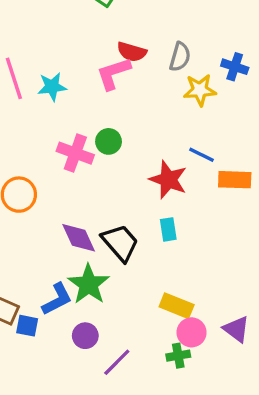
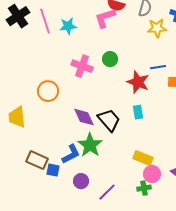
green circle: (109, 141) -> (110, 59), moved
blue line: (201, 155) -> (158, 67), turned -35
purple circle: (85, 336) -> (81, 181), moved

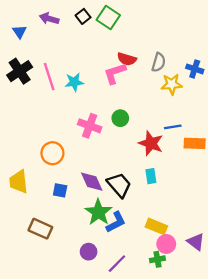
blue L-shape: (71, 154) -> (116, 222), moved
blue square: (53, 170) -> (60, 190), moved

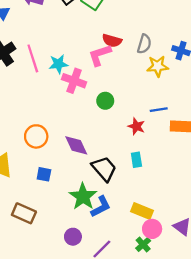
pink cross: (90, 126) -> (74, 81), moved
red star: (151, 143) -> (136, 126), size x0.7
purple diamond: (92, 182) -> (76, 145), moved
green cross: (157, 259) -> (143, 244), turned -32

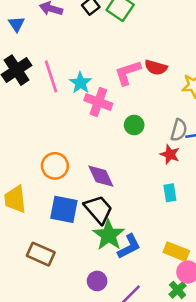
red semicircle: (112, 41) -> (156, 67), moved
gray semicircle: (144, 44) -> (179, 130), moved
cyan star: (58, 64) -> (80, 83), turned -30
black trapezoid: (104, 169) -> (98, 209), moved
blue square: (44, 174) -> (64, 209), size x1.6

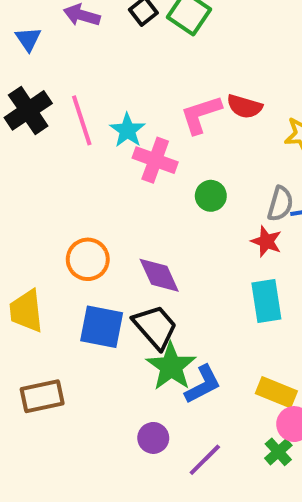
cyan rectangle: (170, 193) -> (266, 301), size x1.5
brown rectangle: (41, 254) -> (42, 396), moved, turned -36

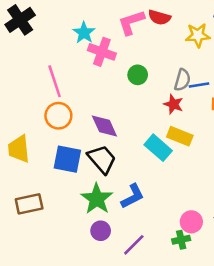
pink line: (82, 120) -> (55, 81), moved
cyan rectangle: (266, 301) -> (158, 148), moved, turned -40
green star: (171, 366) -> (97, 199), moved
yellow rectangle: (276, 392) -> (180, 136), moved
green cross: (278, 452) -> (181, 240), turned 30

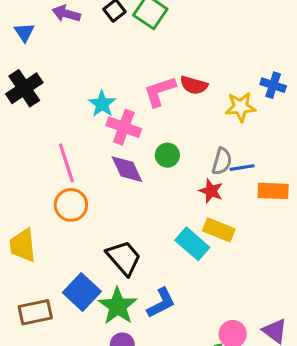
purple diamond: (104, 126) -> (127, 169), moved
blue square: (67, 159) -> (82, 292), moved, turned 32

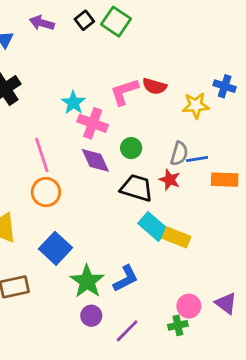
yellow rectangle: (219, 230) -> (176, 237), moved
black trapezoid: (124, 258) -> (137, 188), moved, turned -32
blue square: (82, 292) -> (56, 248), moved

